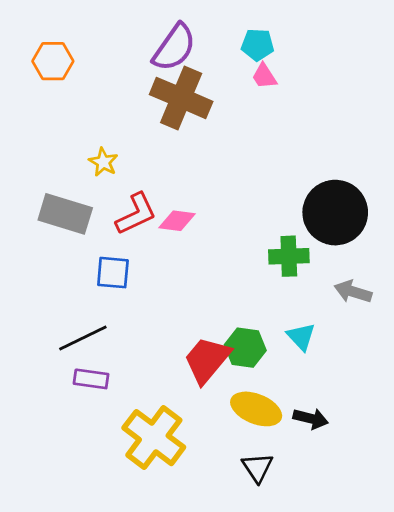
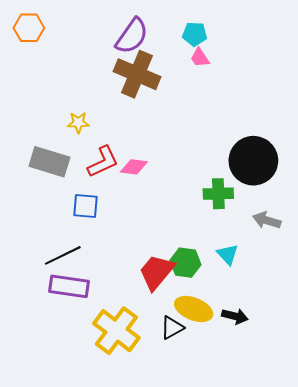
orange hexagon: (53, 61) -> (29, 28), moved
yellow star: (103, 162) -> (78, 123), turned -30
purple rectangle: (91, 379) -> (69, 286), size x1.5
black triangle: (257, 468) -> (172, 328), moved, turned 35

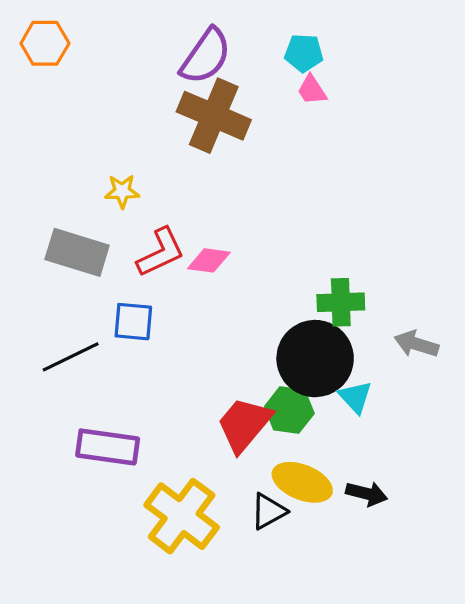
black circle: (253, 161) -> (315, 359), moved
black line: (63, 255) -> (71, 357), moved

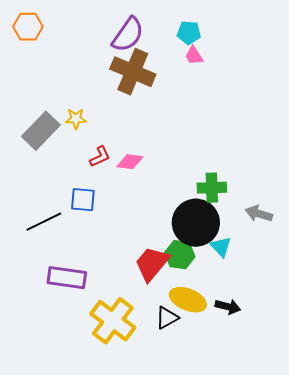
gray rectangle: (77, 252) -> (41, 131), moved, turned -63
red L-shape: (161, 252) -> (100, 157), size x0.7

